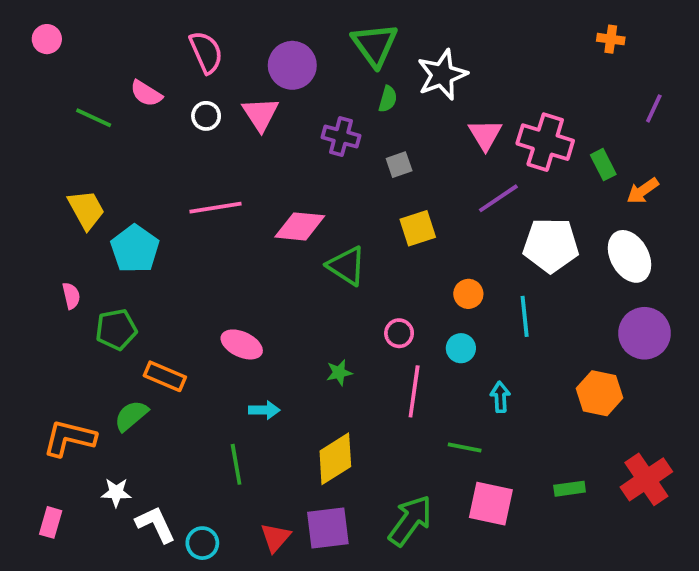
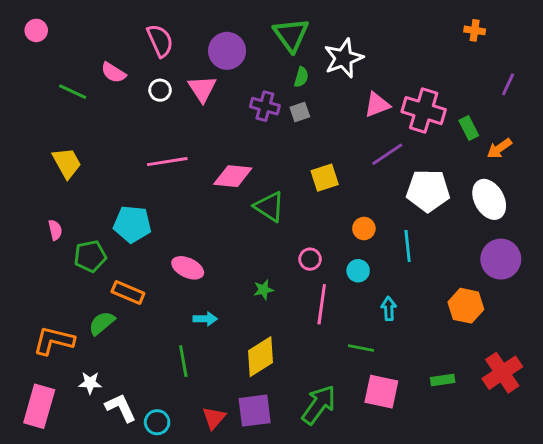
pink triangle: (485, 135) -> (377, 105), turned 40
gray square: (399, 165) -> (300, 112), moved
cyan pentagon: (135, 249) -> (132, 224), moved, turned -30
pink rectangle: (51, 522) -> (39, 406), size x1.8

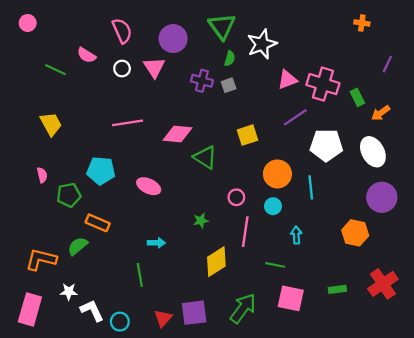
orange circle: (364, 229) -> (277, 174), size x1.6
pink ellipse: (188, 268) -> (149, 186), moved
yellow diamond: (261, 357) -> (216, 262), moved

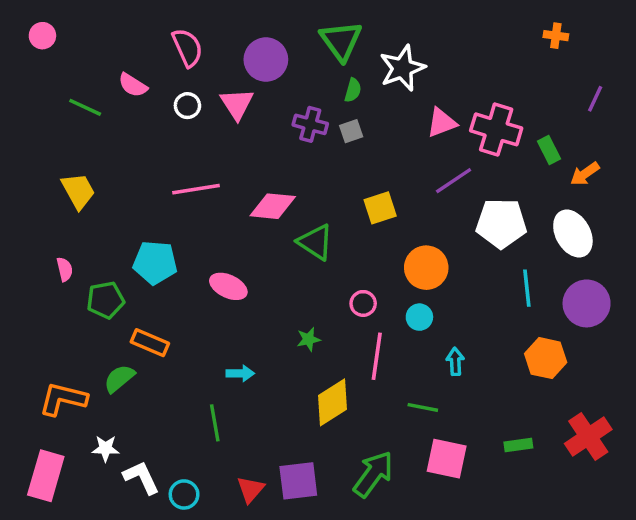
cyan line: (311, 187) -> (527, 288), moved

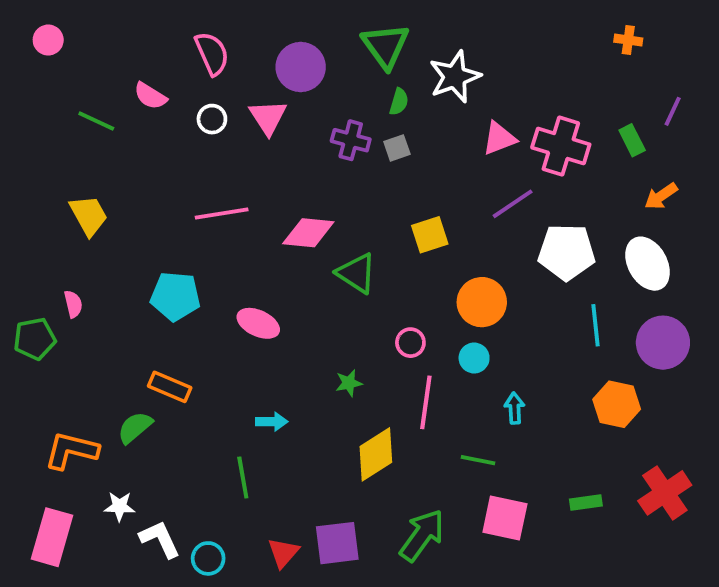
green rectangle: (549, 150) -> (632, 140), moved
green pentagon: (106, 300) -> (35, 339), moved

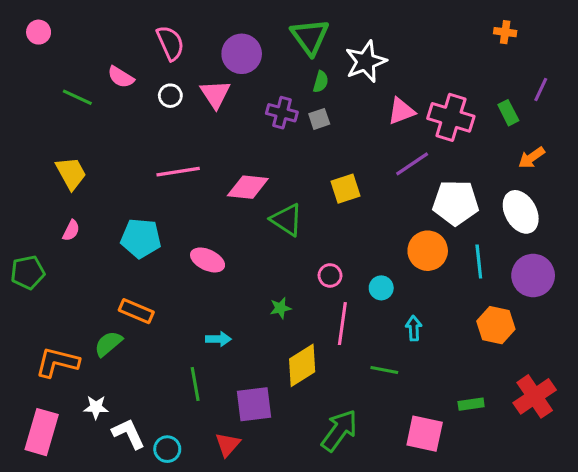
orange circle: (482, 302) -> (428, 251), moved
pink semicircle: (73, 304) -> (71, 231), moved, turned 40
pink square: (505, 518) -> (425, 434), moved
purple square: (337, 543) -> (254, 404), moved

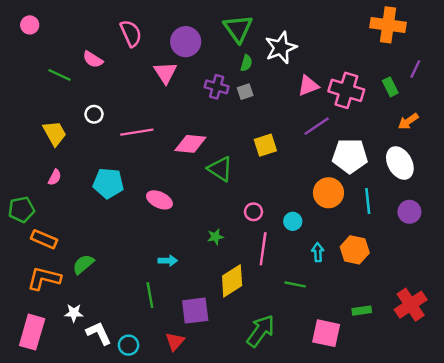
orange cross: (505, 32) -> (388, 25), size x2.0
white circle: (170, 96) -> (94, 114), moved
purple circle: (533, 275) -> (409, 212), size x0.7
orange rectangle: (136, 311) -> (44, 239), moved
orange hexagon: (496, 325) -> (355, 250), moved

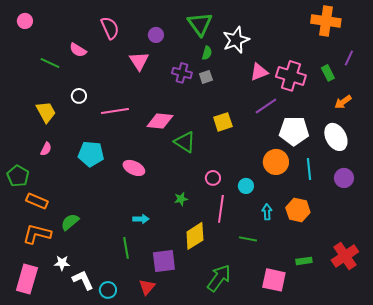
purple circle: (186, 42) -> (156, 35), size x0.6
green pentagon: (21, 209) -> (18, 176), turned -30

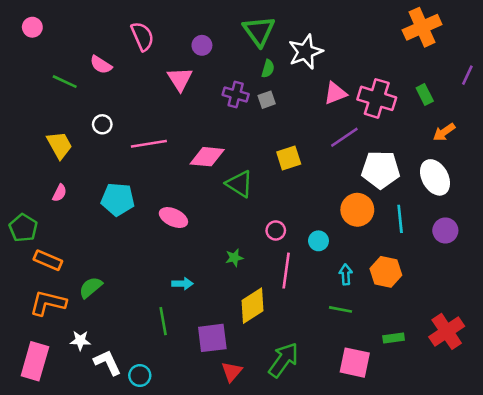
orange cross: (326, 21) -> (422, 27), turned -32
purple line: (349, 58) -> (467, 75), moved
green line: (248, 239) -> (340, 309), moved
red triangle: (147, 287) -> (232, 372), moved

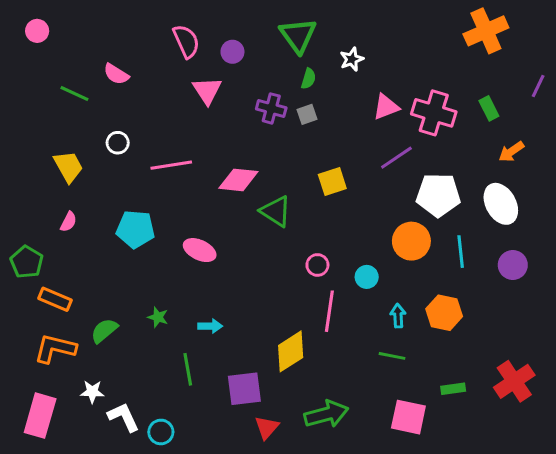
pink semicircle: (142, 36) -> (186, 41), moved
white star: (306, 52) -> (352, 59), size x0.6
green star: (234, 258) -> (158, 317), moved, turned 30
green arrow: (284, 360) -> (326, 414), turned 39

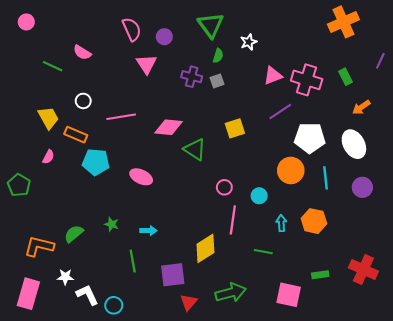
orange rectangle: (55, 299) -> (76, 135), moved
green line: (392, 356) -> (263, 252), moved
red cross: (514, 381) -> (363, 270), turned -32

